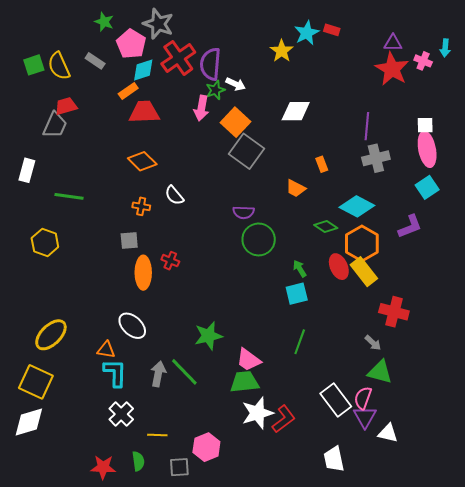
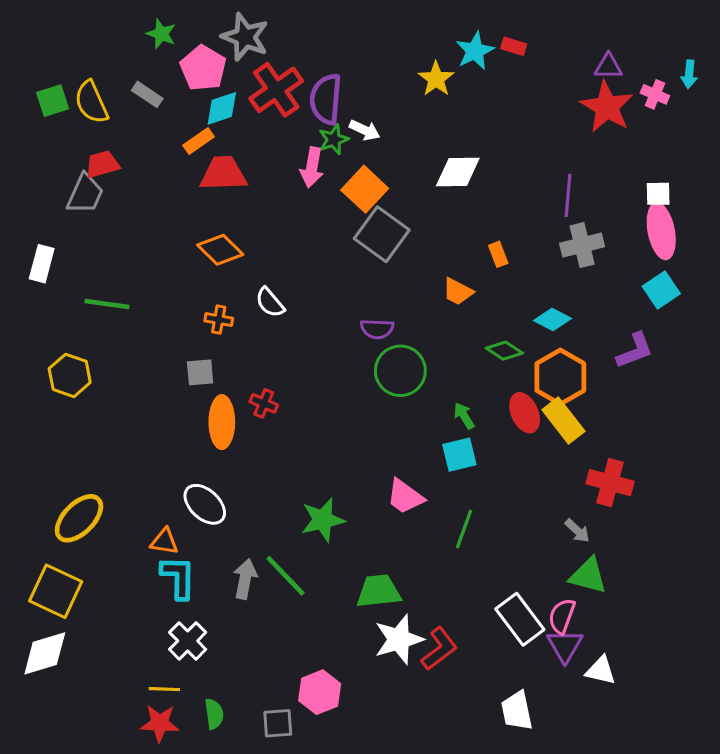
cyan diamond: (357, 206) -> (553, 320), size x0.7
pink trapezoid: (249, 360) -> (405, 497), moved
yellow line: (157, 435) -> (164, 689), moved

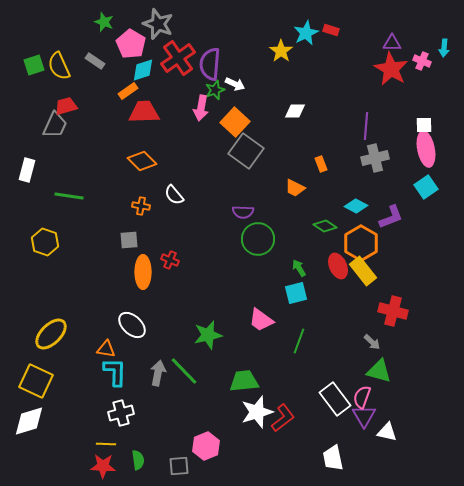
white diamond: (458, 172) -> (295, 111), size x0.7
purple L-shape: (635, 351) -> (391, 217), moved
white cross: (188, 641) -> (121, 413), turned 30

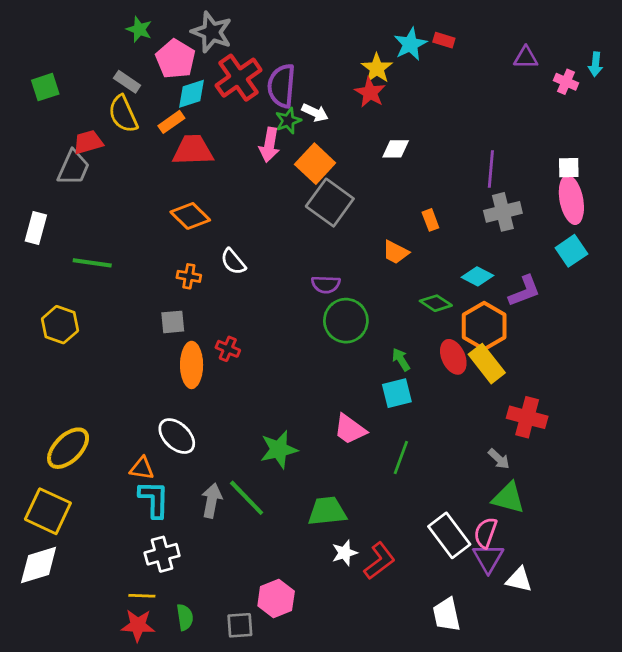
yellow semicircle: (59, 66) -> (123, 114), moved
red star: (391, 69) -> (370, 92), moved, size x0.7
white star: (257, 412) -> (345, 553), size x0.6

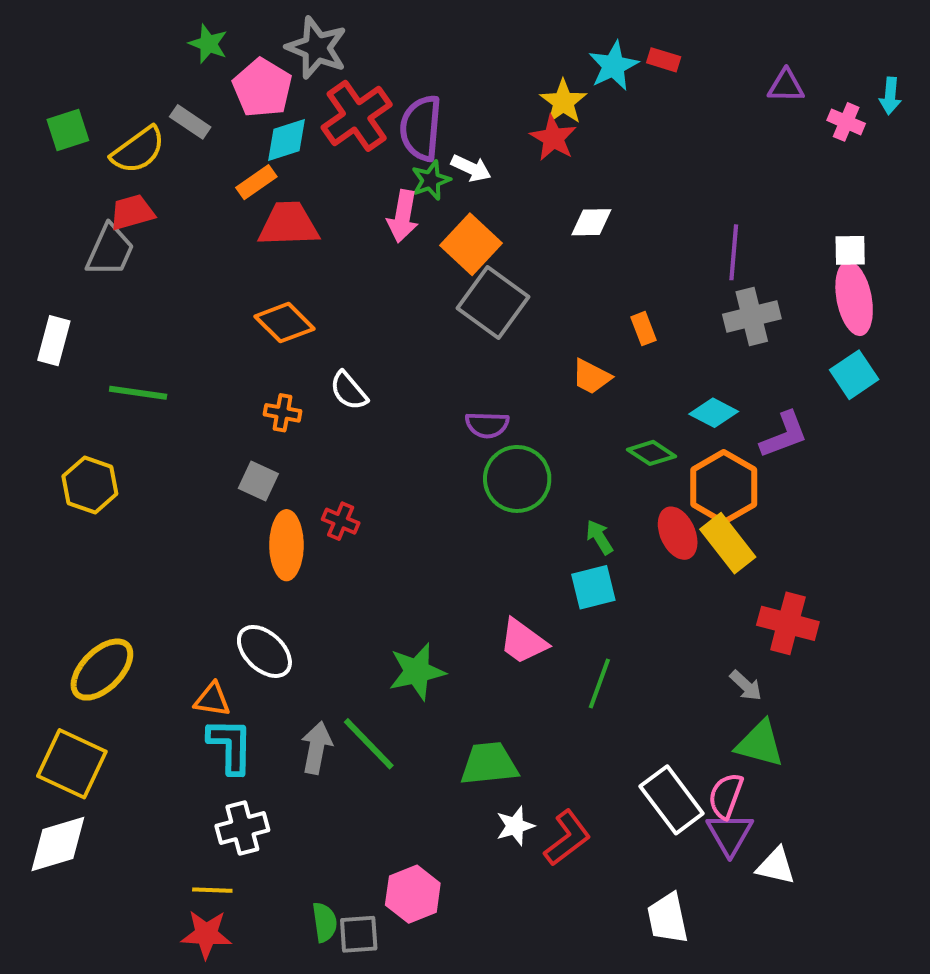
yellow semicircle: (123, 114) -> (138, 150), moved, turned -102
gray square: (173, 322) -> (258, 481), turned 30
green semicircle: (185, 617) -> (325, 922), moved

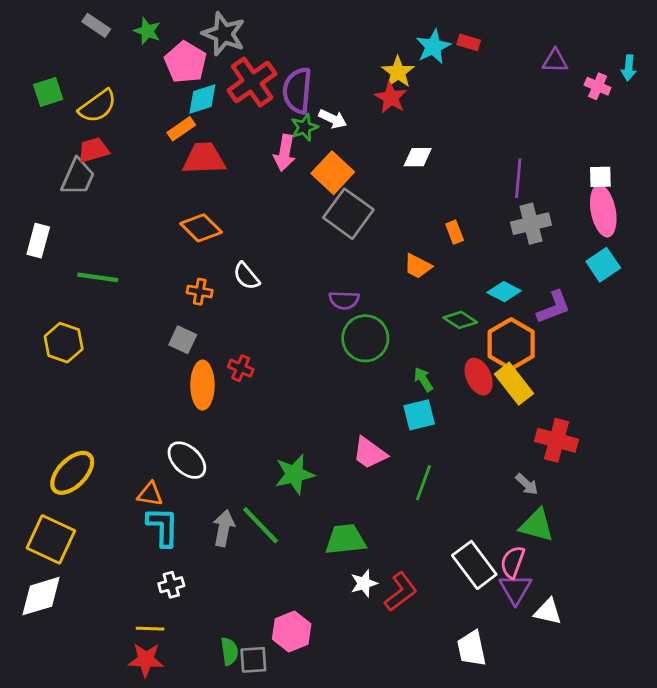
gray rectangle: (190, 122) -> (96, 25), moved
white cross: (242, 828) -> (171, 585), size x0.7

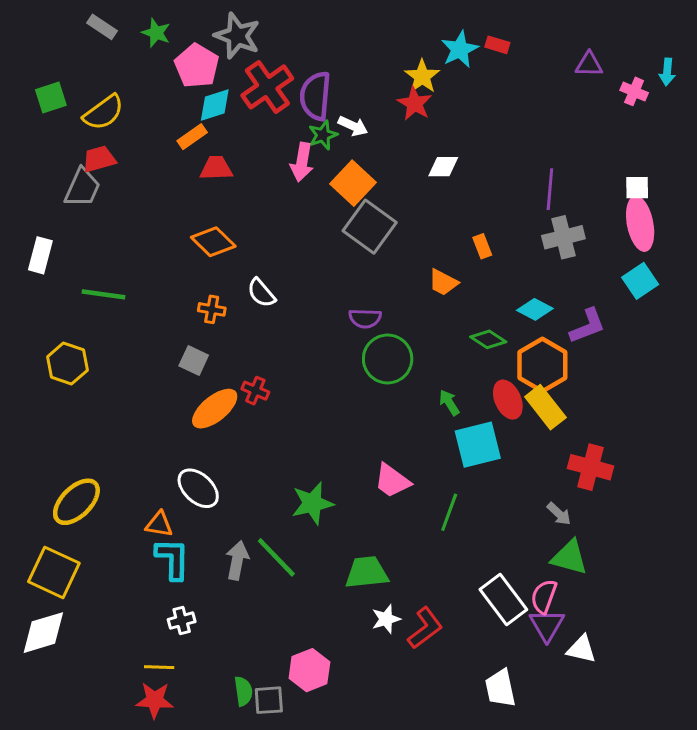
red trapezoid: (204, 158) -> (216, 168), size x0.7
orange ellipse: (202, 385) -> (215, 409), turned 51
cyan square: (419, 415) -> (478, 445), moved, size x1.4

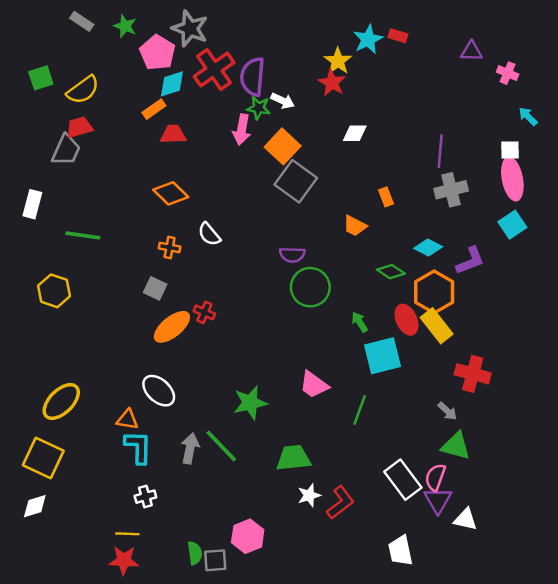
cyan arrow: (667, 72) -> (528, 116), moved, turned 130
green star: (323, 135) -> (259, 108), turned 30
white diamond: (43, 633) -> (35, 506), size x0.7

